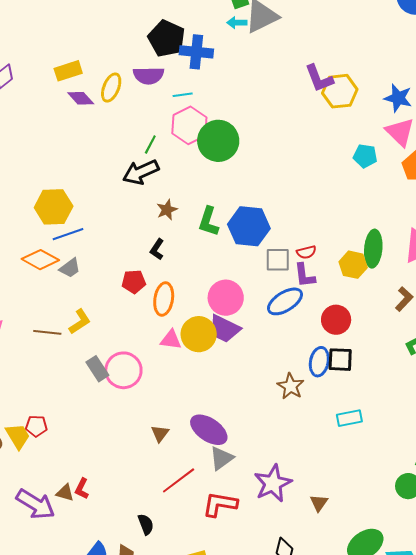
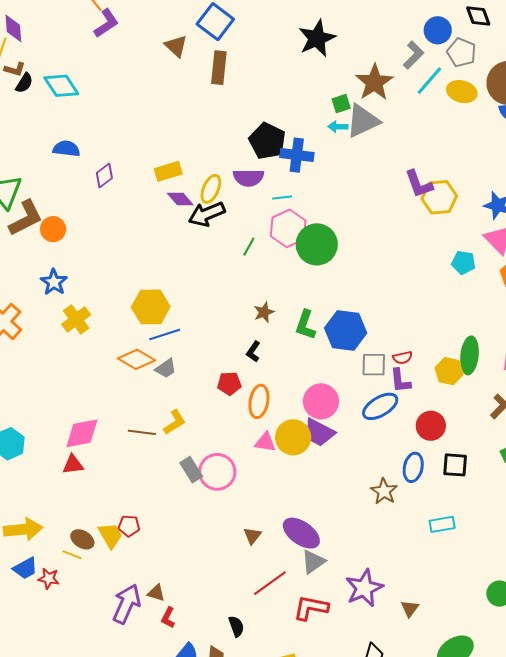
black arrow: (141, 172) -> (207, 214), moved
black square: (340, 360) -> (455, 465), moved
red L-shape: (82, 489) -> (168, 618), moved
purple arrow: (36, 504) -> (127, 604), turned -99

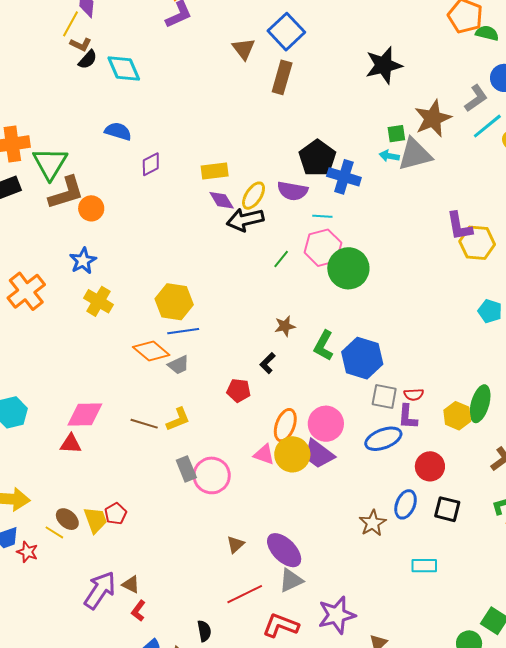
yellow cross: (76, 319) -> (99, 301), turned -32
orange ellipse: (259, 401) -> (285, 425), moved
red pentagon: (129, 526) -> (115, 514), turned 30

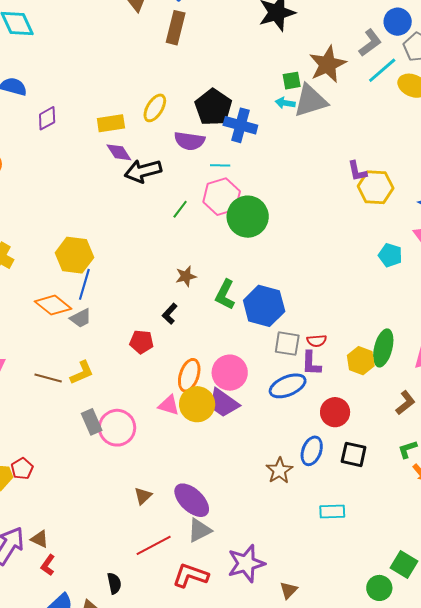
yellow ellipse: (254, 196) -> (155, 108), moved
purple L-shape: (459, 226) -> (357, 171), size x0.7
blue line: (183, 331) -> (84, 284), turned -64

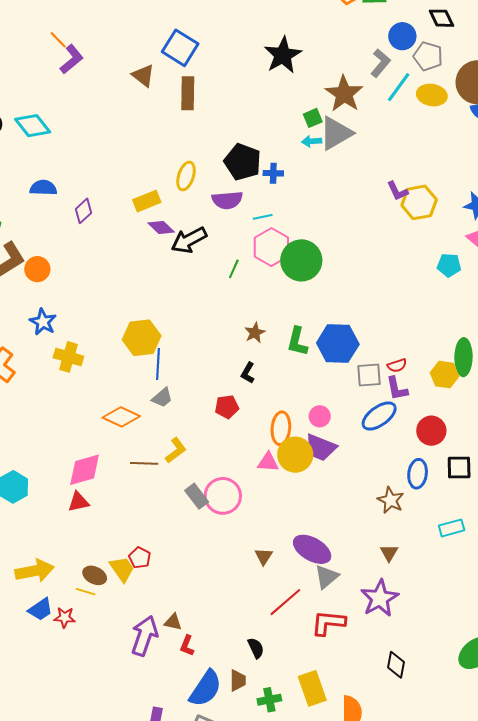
blue cross: (240, 125) -> (273, 173), size x0.6
orange diamond: (53, 305) -> (121, 417), moved
pink circle: (230, 373) -> (320, 416), size x0.6
brown triangle: (289, 590) -> (389, 553), moved

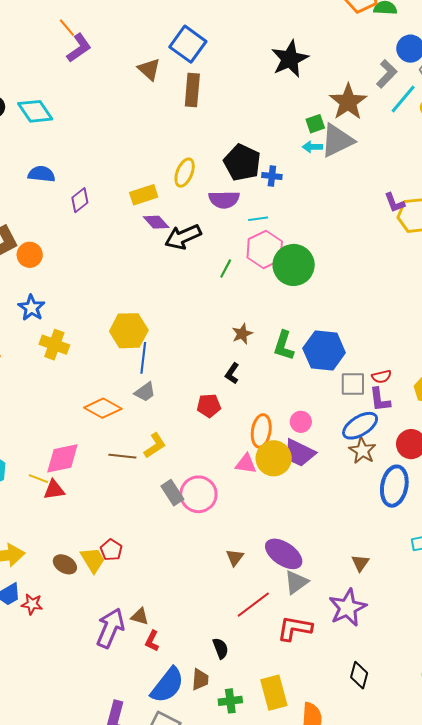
blue ellipse: (418, 474) -> (394, 486), size x1.4
brown star: (391, 500) -> (362, 451), moved
yellow line: (86, 592) -> (38, 479), moved

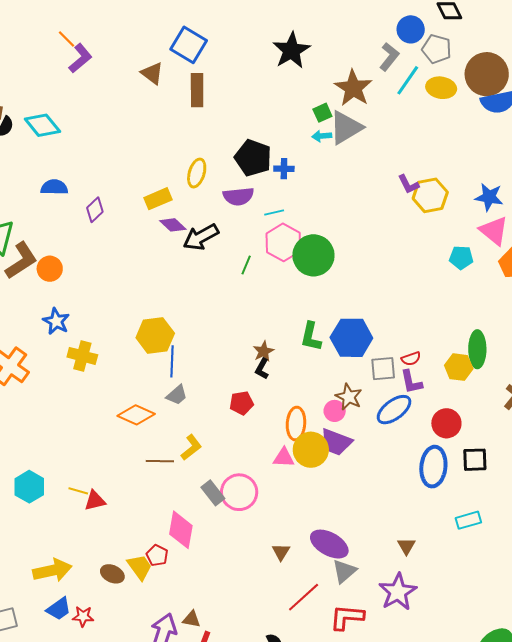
brown star: (242, 334) -> (264, 351), moved
brown star: (362, 451) -> (349, 397), moved
pink diamond: (62, 458) -> (181, 530), moved, turned -63

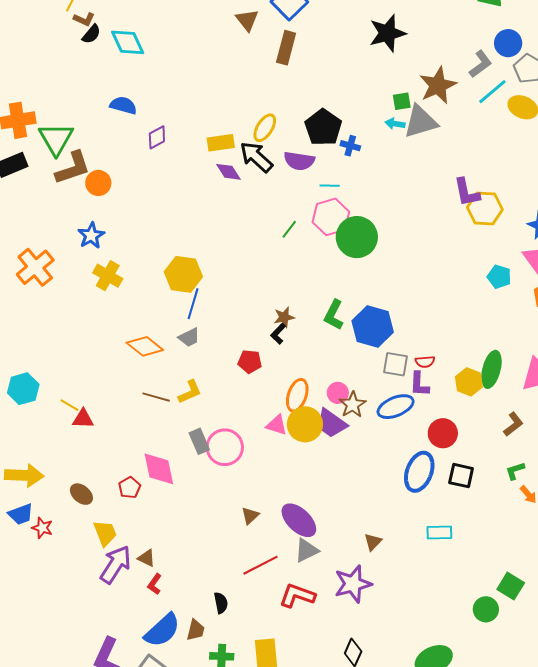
purple L-shape: (408, 184) -> (467, 192), size x1.4
black arrow: (201, 237) -> (256, 157), moved, turned 57
brown star: (349, 397) -> (353, 405), moved
pink diamond: (181, 530) -> (159, 469), turned -36
yellow trapezoid: (140, 567) -> (105, 533), moved

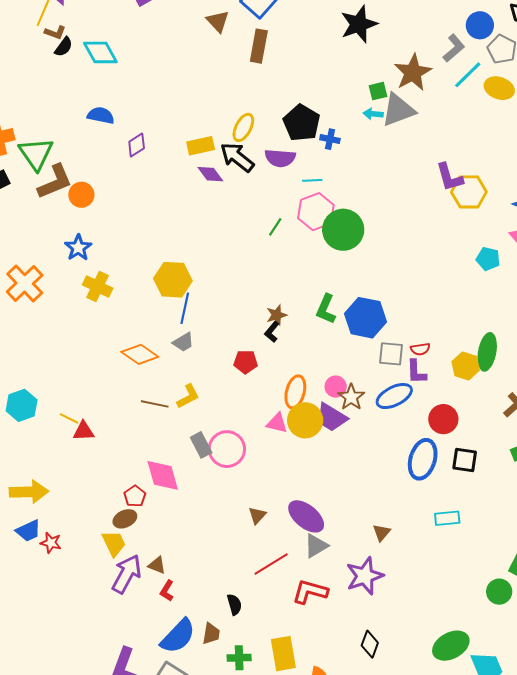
brown ellipse: (81, 494) -> (125, 519), moved, turned -60

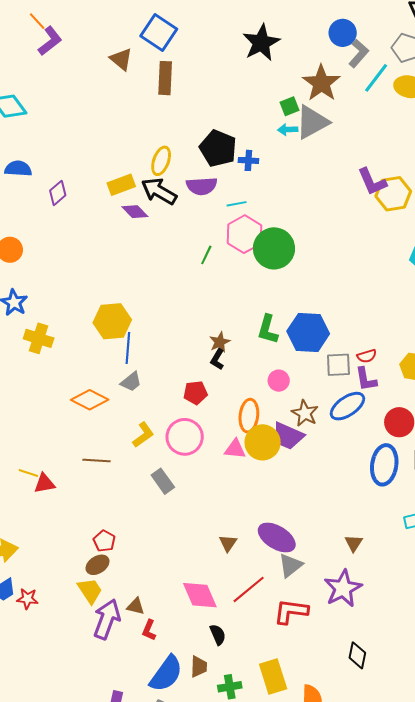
blue circle: (480, 25) -> (343, 33), moved
pink circle: (336, 387) -> (279, 381), moved
brown line: (155, 404) -> (96, 460), moved
pink circle: (227, 449) -> (185, 437), moved
pink diamond: (163, 475) -> (200, 595), moved

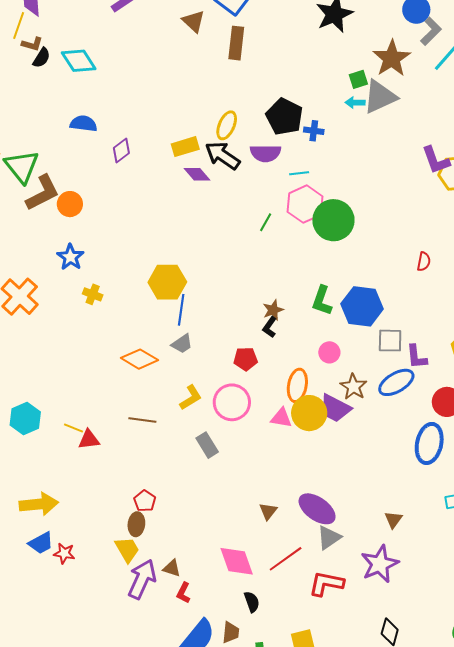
yellow cross: (39, 338) -> (93, 294), size x0.7
red semicircle: (367, 356) -> (424, 262), moved, turned -66
brown ellipse: (97, 565) -> (136, 524), turned -55

